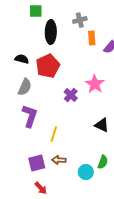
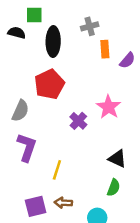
black semicircle: (22, 59) -> (17, 33), moved
green semicircle: (103, 162) -> (114, 188), moved

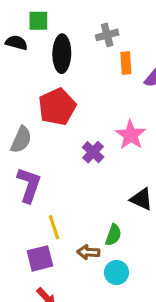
yellow line: (57, 170) -> (54, 227), moved, turned -36
green semicircle: (114, 188) -> (113, 235), moved
brown arrow: (63, 203) -> (88, 252), moved

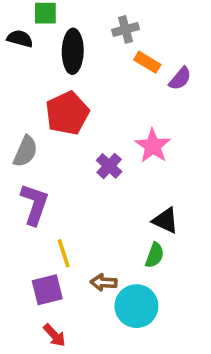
orange rectangle: (126, 63) -> (147, 62), turned -55
green semicircle: (113, 235) -> (155, 255), moved
cyan circle: (116, 272) -> (136, 306), size x1.5

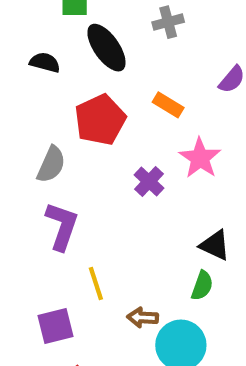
black semicircle: (20, 39) -> (45, 62), moved
black ellipse: (73, 51) -> (106, 48), turned -36
orange rectangle: (147, 62) -> (168, 105), moved
purple square: (47, 290) -> (55, 326), moved

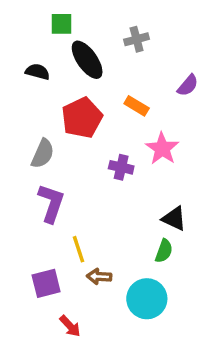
purple cross: (149, 181) -> (121, 167), turned -30
brown arrow: (143, 318) -> (99, 277), moved

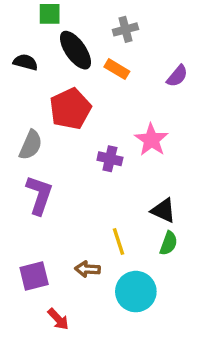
orange rectangle: (137, 106) -> (117, 69), moved
yellow line: (79, 249) -> (119, 242), moved
green semicircle: (164, 251) -> (169, 243), moved

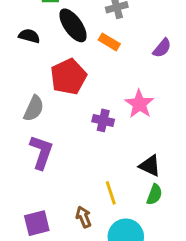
brown arrow: (88, 269) -> (84, 217), turned 65

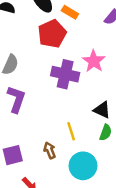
red pentagon: (68, 77) -> (52, 34), moved
purple cross: (103, 120) -> (65, 74), size x1.6

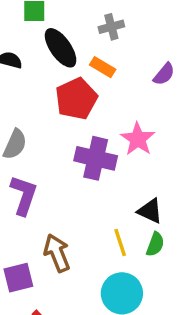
yellow line: (71, 131) -> (120, 242), moved
brown arrow: (50, 150) -> (57, 253), moved, size x1.5

